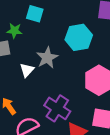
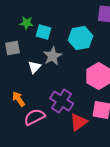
cyan square: (35, 14) -> (44, 32), moved
green star: (14, 31) -> (27, 23), moved

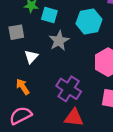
white triangle: (35, 67) -> (31, 57), moved
pink semicircle: (35, 117) -> (21, 116), moved
red triangle: (79, 122) -> (74, 118), moved, turned 42

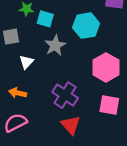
orange arrow: (23, 87) -> (18, 93), turned -42
red triangle: (74, 118) -> (71, 125), turned 42

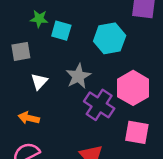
gray star: (55, 45) -> (78, 76), moved
purple cross: (65, 95) -> (99, 105), moved

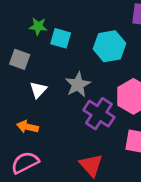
gray square: (21, 51) -> (20, 59), turned 30

